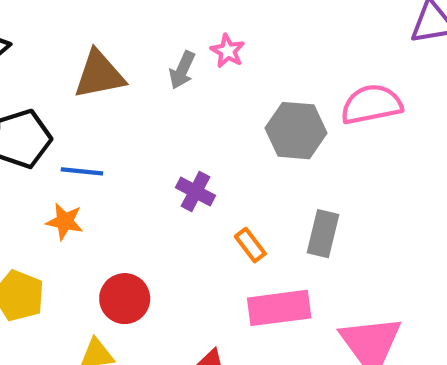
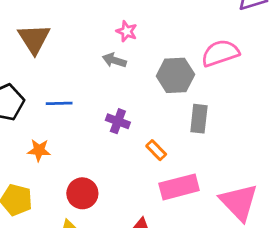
gray arrow: (182, 70) -> (114, 60), moved, turned 90
brown triangle: (99, 75) -> (34, 39), moved, turned -44
blue line: (82, 171) -> (59, 103), moved
gray rectangle: (323, 234) -> (199, 119), moved

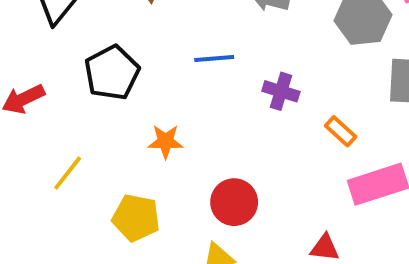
blue line: (59, 103) -> (214, 58), moved

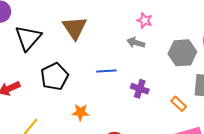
orange rectangle: (341, 131) -> (179, 104), moved

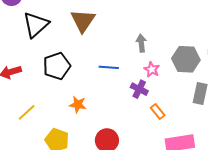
pink star: (145, 20) -> (152, 69), moved
gray arrow: (136, 43) -> (141, 43), turned 60
orange rectangle: (179, 104) -> (158, 112), moved

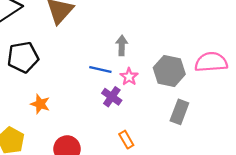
blue line: (109, 67) -> (100, 69), moved
orange rectangle: (158, 112) -> (126, 140), moved

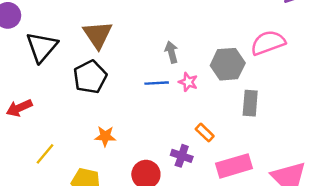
black pentagon: (23, 57) -> (90, 77), moved
purple cross: (112, 97) -> (182, 156), moved
orange rectangle: (126, 140) -> (205, 133), moved

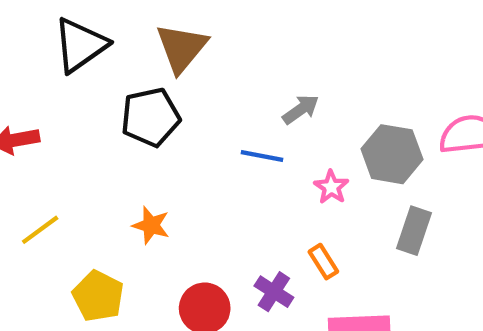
gray arrow: (171, 52) -> (301, 109), turned 55
pink star: (188, 82) -> (331, 187), moved

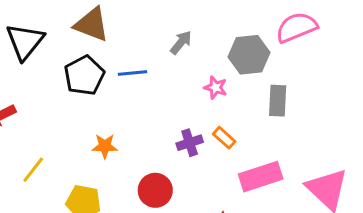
brown triangle: (181, 48) -> (92, 24), turned -33
blue line: (262, 156) -> (132, 73), moved
purple cross: (274, 292) -> (190, 143), moved, turned -35

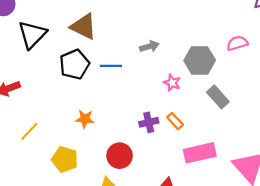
pink semicircle: (296, 27) -> (237, 43), size x0.7
gray arrow: (181, 42) -> (149, 46), turned 30
gray rectangle: (278, 101) -> (218, 97), turned -50

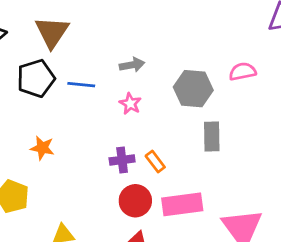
brown triangle: (84, 27) -> (52, 32), turned 32
pink star: (172, 83) -> (130, 104), moved
gray rectangle: (218, 97) -> (212, 137), turned 35
red circle: (120, 156) -> (135, 201), moved

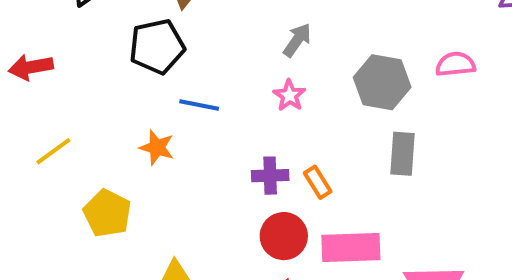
gray arrow: (132, 65) -> (297, 40), turned -50
blue line: (81, 85) -> (199, 105), moved

